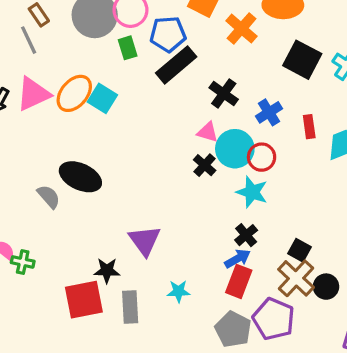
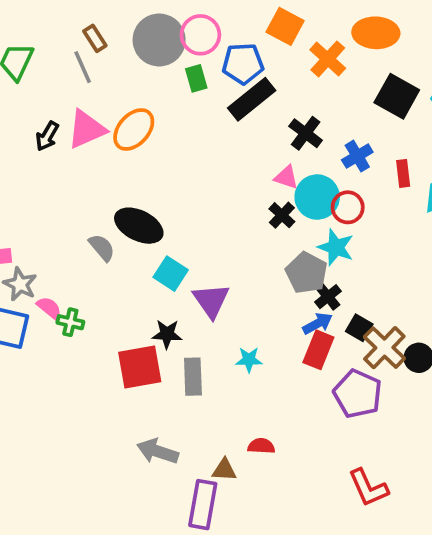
cyan square: (102, 98) -> (171, 274), moved
black square: (299, 250) -> (359, 328), moved
gray pentagon: (233, 329) -> (306, 273), moved

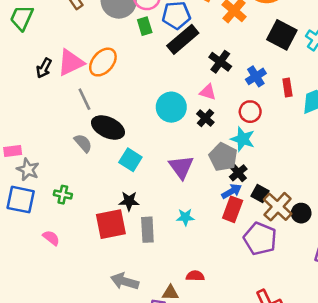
gray line: (83, 67) -> (84, 99), moved
cyan circle: (317, 197) -> (171, 107), moved
purple triangle: (211, 301) -> (181, 167), moved
pink semicircle: (49, 308) -> (51, 238), moved

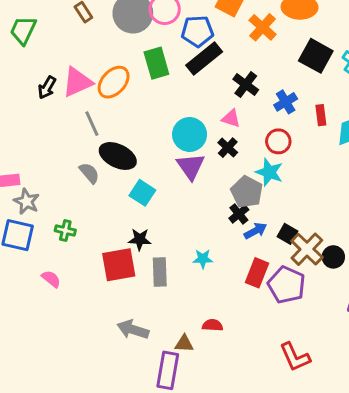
green rectangle: (145, 26) -> (156, 63), moved, size x1.5
purple triangle: (181, 167) -> (191, 166), moved
black cross: (238, 173) -> (239, 214), moved
red rectangle: (233, 209) -> (257, 273), moved

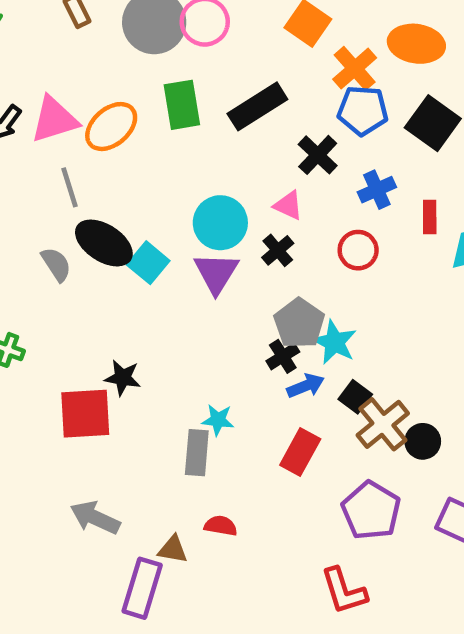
blue pentagon: (197, 31) -> (363, 110), moved
cyan star: (269, 172) -> (334, 342), moved
cyan square: (142, 193) -> (148, 263), moved
gray rectangle: (160, 272) -> (197, 453), moved
purple pentagon: (286, 285) -> (371, 511), moved

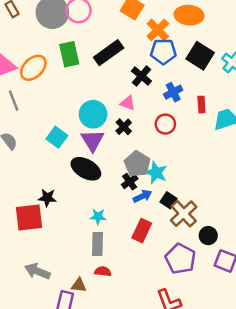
black ellipse: (104, 243) -> (86, 169), moved
black circle: (423, 441) -> (208, 236), moved
gray rectangle: (197, 453) -> (97, 244), moved

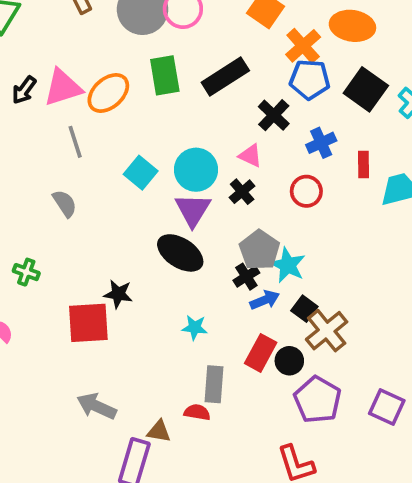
cyan square: (57, 137) -> (141, 173), moved
black circle: (208, 236) -> (289, 361), moved
gray rectangle: (97, 244) -> (214, 384), moved

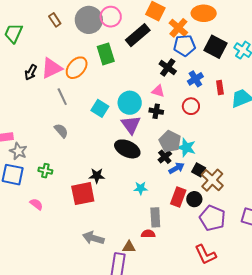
black rectangle: (225, 76) -> (138, 35), moved
black cross: (242, 192) -> (156, 111), turned -32

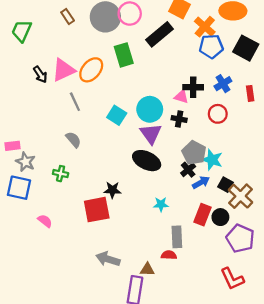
black cross: (168, 67) -> (193, 87), moved, turned -36
black arrow: (31, 72) -> (40, 74), turned -63
green cross: (45, 171) -> (61, 174), moved

